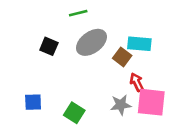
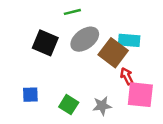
black square: (49, 46) -> (45, 43), size x1.5
brown square: (122, 57) -> (113, 53), size x1.6
gray star: (121, 105) -> (102, 106), moved

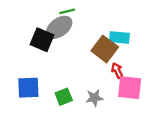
gray ellipse: (85, 39) -> (59, 27), moved
blue square: (30, 95) -> (28, 88), size x1.5
green square: (69, 105) -> (64, 97), turned 36

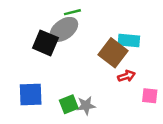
red arrow: (117, 71) -> (126, 76), turned 98
pink square: (130, 88) -> (150, 96), moved, size x0.6
gray star: (94, 98) -> (86, 106), moved

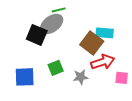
red arrow: (126, 76) -> (103, 62), size x1.6
green square: (69, 104) -> (56, 68), moved
gray star: (86, 106) -> (81, 77), moved

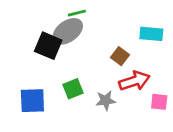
cyan rectangle: (105, 33) -> (151, 34), moved
brown square: (92, 43) -> (120, 56), size x0.6

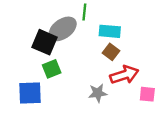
green line: (77, 13) -> (84, 12), moved, turned -70
cyan rectangle: (151, 34) -> (110, 31), moved
green square: (73, 89) -> (52, 69), moved

